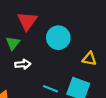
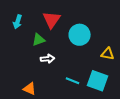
green triangle: (13, 43) -> (39, 40), turned 32

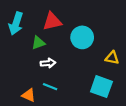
red triangle: (52, 20) -> (52, 21), turned 42
cyan arrow: (18, 22) -> (16, 24), size x1.5
cyan line: (73, 81) -> (50, 87), moved

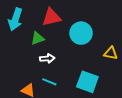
cyan square: (101, 87) -> (87, 82), moved

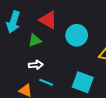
red triangle: (51, 17) -> (48, 20), turned 42
white arrow: (47, 58) -> (36, 65), moved

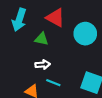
green triangle: (35, 40) -> (42, 39), turned 32

